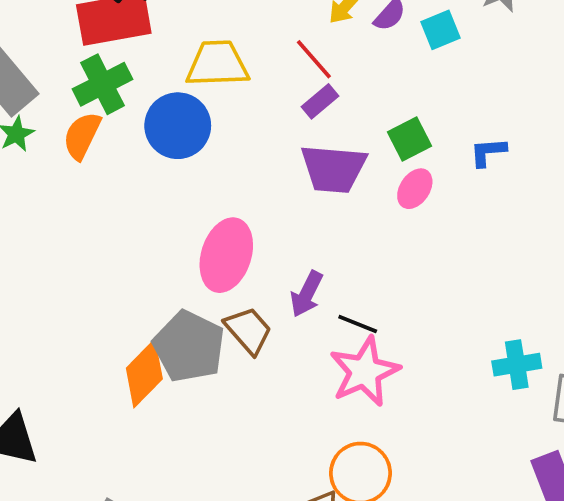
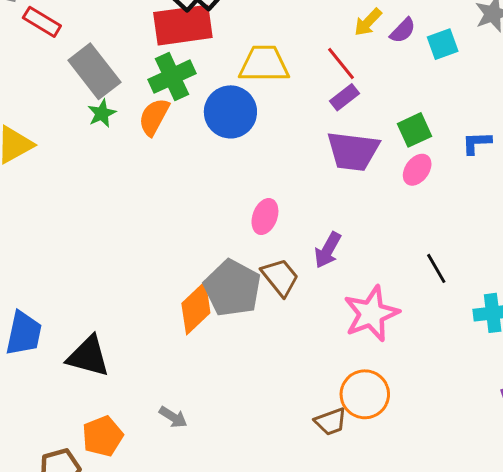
pink ellipse: (226, 255) -> (265, 217), size x0.6
black line: (358, 324) -> (436, 268), moved, turned 36

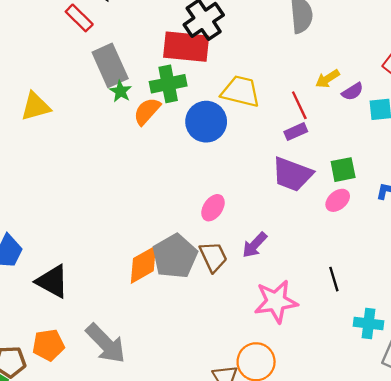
green star: (102, 113) -> (120, 91), moved, turned -30
gray arrow: (173, 417) -> (106, 344), size x2.0

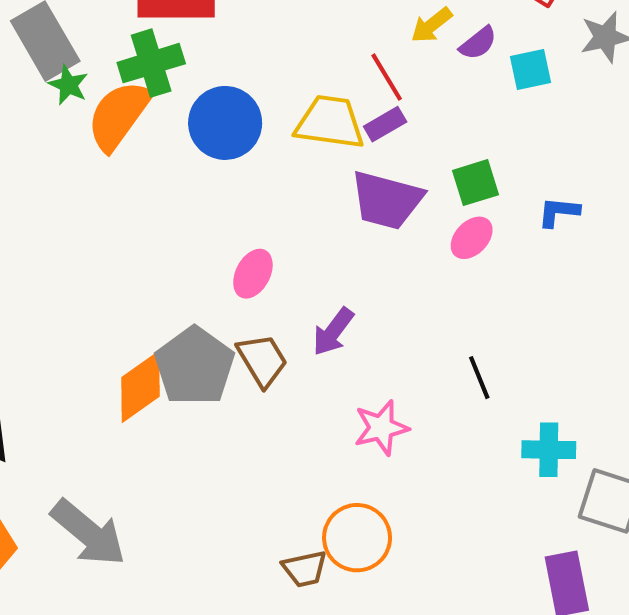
yellow trapezoid: (241, 91) -> (330, 122), moved
orange semicircle: (147, 111) -> (119, 115), size x1.4
pink star: (276, 302) -> (381, 428), size x0.7

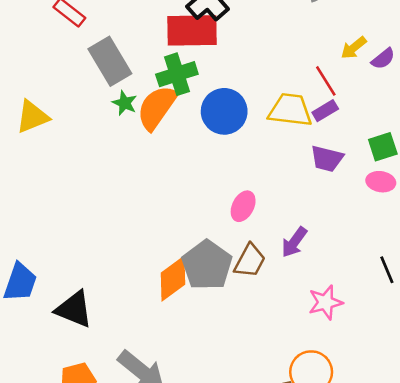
green star: (68, 85) -> (125, 103), moved
purple trapezoid: (387, 200) -> (327, 159), size x0.7
pink ellipse: (472, 238) -> (381, 182), turned 56
brown trapezoid: (262, 360) -> (250, 261), turned 60

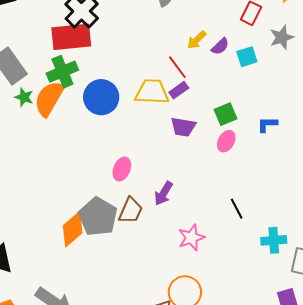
pink ellipse: (381, 182) -> (226, 141), turned -65

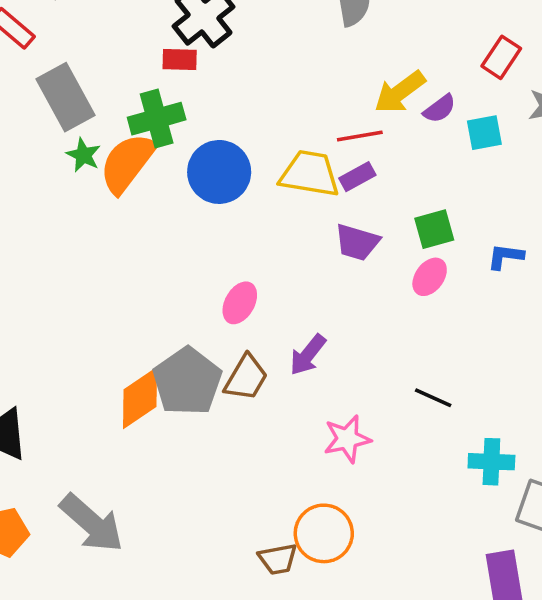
red rectangle: (71, 37) -> (180, 60), size x0.5
yellow arrow: (197, 40) -> (400, 92), size x1.4
red line: (177, 67) -> (360, 136), turned -70
black line: (237, 209) -> (433, 398), turned -45

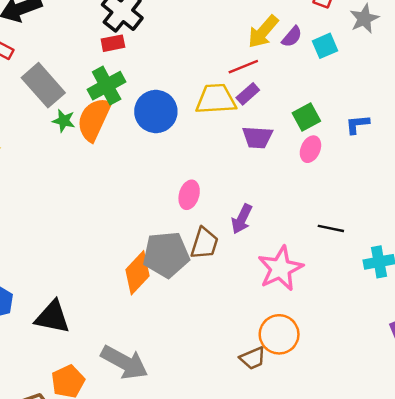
gray pentagon: (187, 381) -> (166, 255), turned -30
pink star: (347, 439) -> (280, 268), size x1.4

